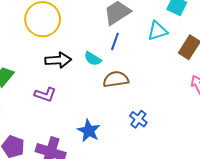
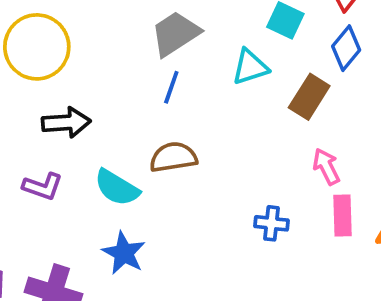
cyan semicircle: (93, 59) -> (117, 188), moved, size x1.4
blue cross: (138, 119) -> (272, 223), moved, turned -30

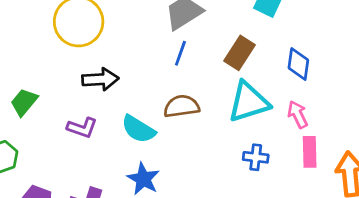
blue diamond: (346, 48) -> (298, 64), moved, turned -32
cyan triangle: (250, 67) -> (249, 102), moved, size x1.5
brown rectangle: (309, 97) -> (239, 53), moved

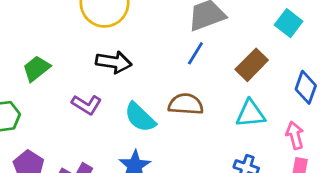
cyan triangle: (249, 102) -> (251, 114), size x0.7

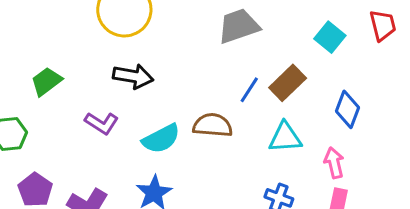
blue line: (195, 53) -> (249, 90), moved
cyan semicircle: (140, 117) -> (161, 139), turned -72

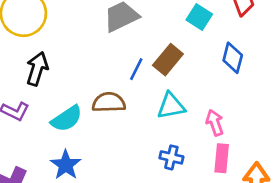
black arrow: (133, 76) -> (37, 69), turned -76
blue diamond: (347, 109) -> (233, 58), moved

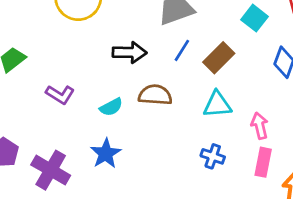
black arrow: (37, 69) -> (130, 52), moved, turned 68
blue line: (136, 69) -> (182, 50), moved
cyan semicircle: (67, 119) -> (111, 107), size x0.7

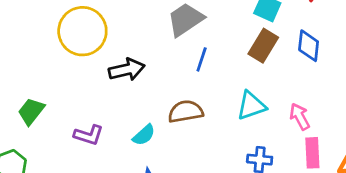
black arrow: (130, 52) -> (127, 70), moved
brown rectangle: (219, 58) -> (263, 46), moved

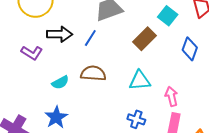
brown rectangle: (263, 46) -> (144, 39), moved
blue line: (202, 59) -> (90, 38), moved
purple L-shape: (89, 135) -> (32, 53), moved

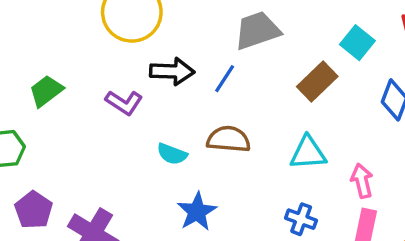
cyan semicircle: (60, 82) -> (172, 154), turned 48
blue star: (56, 117) -> (197, 212), moved

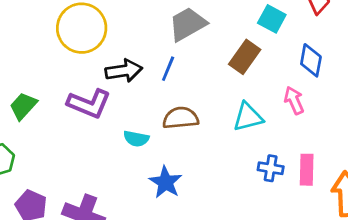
purple L-shape: (124, 102) -> (89, 104), size x1.4
pink arrow: (362, 181) -> (294, 100), moved
blue cross: (301, 219) -> (271, 168), moved

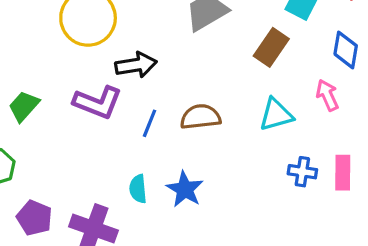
blue line: (168, 69) -> (150, 123), moved
cyan semicircle: (136, 139) -> (138, 189), moved, turned 75

